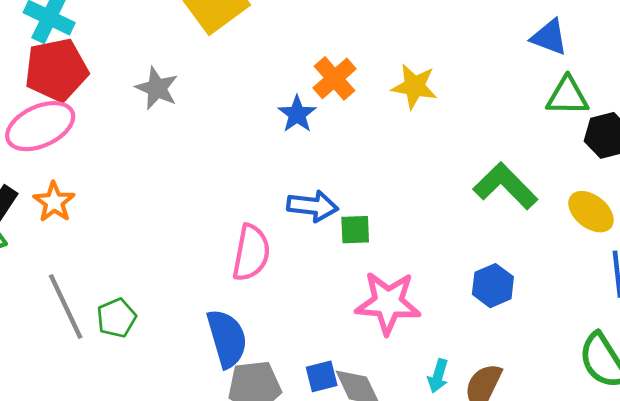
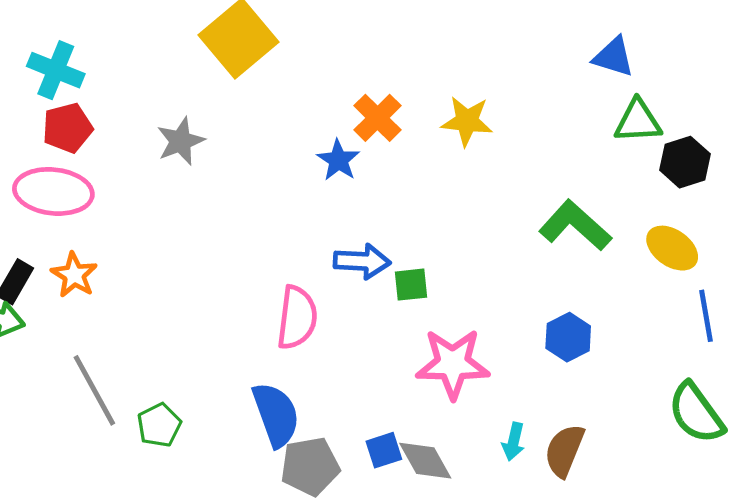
red pentagon: (56, 70) -> (67, 128), size x0.7
gray star: (157, 88) -> (181, 141), turned 30
pink ellipse: (40, 126) -> (53, 191), turned 34
green pentagon: (116, 318) -> (159, 425), moved

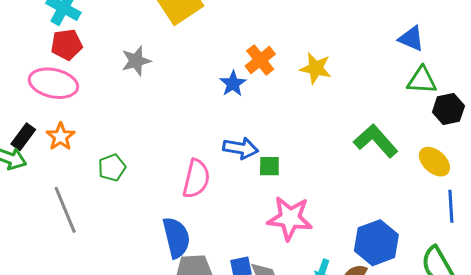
blue hexagon: (568, 337) -> (376, 243), moved, size x1.5
green pentagon: (159, 425) -> (112, 168), moved

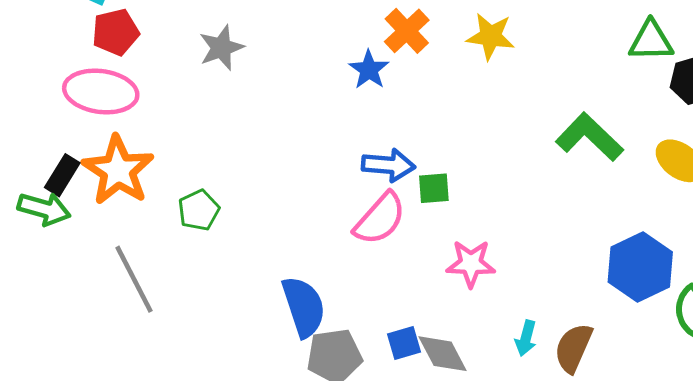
orange star: (61, 137) -> (118, 170), size x1.6
pink semicircle: (196, 179) -> (380, 219), moved, turned 33
pink star: (290, 218) -> (471, 264), size x0.7
blue hexagon: (376, 243) -> (640, 267), moved

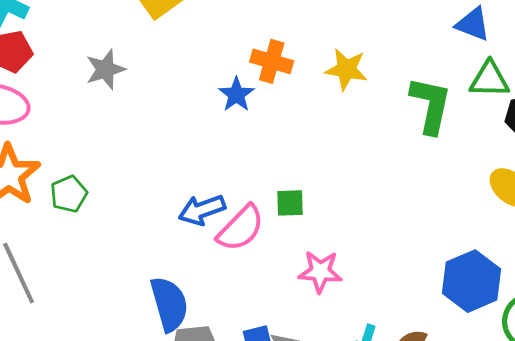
orange cross: (407, 31) -> (272, 61), turned -33
green L-shape: (589, 137) -> (431, 105), moved, turned 56
blue arrow: (388, 165) -> (202, 210), moved, turned 153
green pentagon: (199, 210) -> (69, 194), moved

